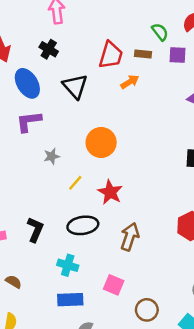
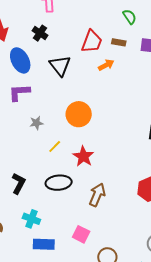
green semicircle: (160, 32) -> (130, 17), moved
cyan cross: (68, 265) -> (31, 219), moved

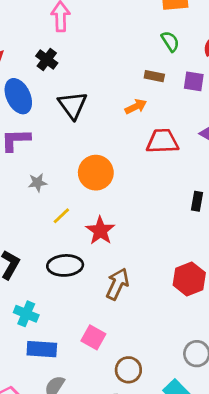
red trapezoid: (92, 42) -> (162, 141), moved, turned -115

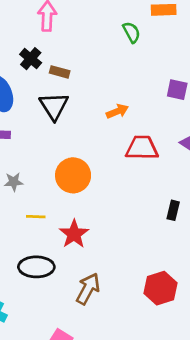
green semicircle: (170, 41) -> (132, 32), moved
brown rectangle: (154, 76) -> (60, 72), moved
yellow line: (61, 216) -> (36, 217), turned 42

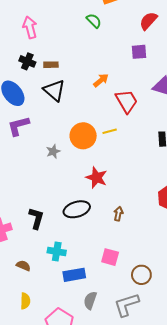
red trapezoid: (142, 148) -> (126, 101), turned 75
gray star: (14, 182) -> (53, 151), moved
yellow line: (36, 217) -> (110, 131), moved
brown arrow: (88, 289) -> (118, 214), size x0.6

